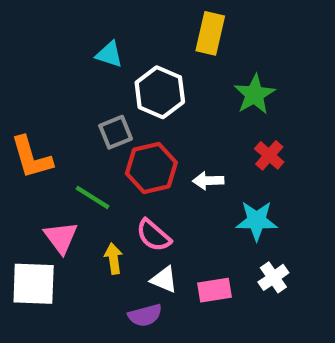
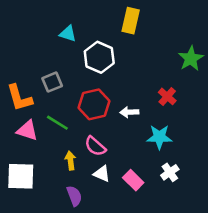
green star: (254, 94) -> (191, 59), moved
gray square: (116, 132) -> (52, 82), moved
pink triangle: (61, 237) -> (27, 130), moved, turned -35
pink rectangle: (215, 290) -> (133, 180), turned 54
purple semicircle: (145, 315) -> (74, 196), moved, turned -96

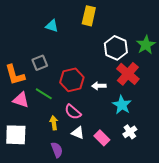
yellow rectangle: (131, 21) -> (89, 16), moved
white hexagon: (99, 57) -> (116, 48), moved
red cross: (167, 96) -> (128, 74), size x1.6
cyan star: (159, 137) -> (122, 105), turned 30

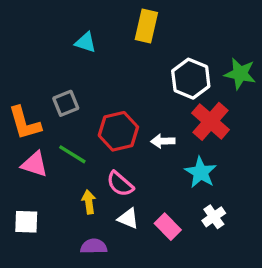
green star: (146, 45) -> (240, 74), turned -30
white square: (16, 135) -> (26, 222), size x0.7
purple semicircle: (57, 150) -> (94, 246), turned -70

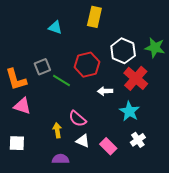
red hexagon: (118, 131) -> (87, 65), moved
green line: (72, 154) -> (62, 80), moved

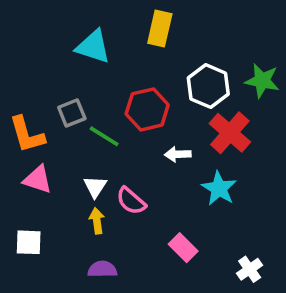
cyan triangle: (55, 27) -> (93, 47), size x1.5
white cross: (138, 140) -> (250, 269), moved
white triangle: (83, 141) -> (95, 187), moved, turned 40

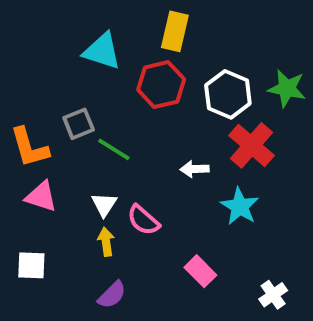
red hexagon: (147, 109) -> (161, 85), moved
purple semicircle: (102, 269) -> (112, 295), turned 136

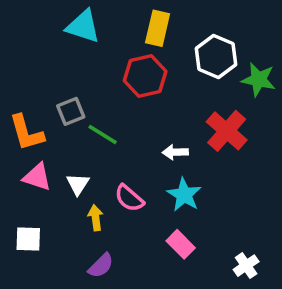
cyan triangle: (102, 51) -> (83, 26), moved
white hexagon: (228, 94) -> (216, 57), moved
white triangle: (104, 204) -> (78, 184), moved
cyan star: (240, 206) -> (184, 195), moved

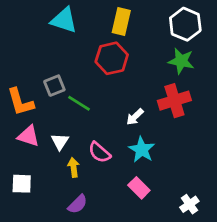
white hexagon: (216, 57) -> (185, 24), moved
green star: (259, 80) -> (181, 61), moved
red cross: (227, 131) -> (174, 101), turned 32
white arrow: (175, 152) -> (135, 117), turned -42

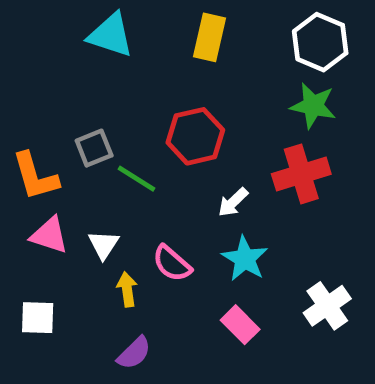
red hexagon: (112, 58) -> (195, 136), moved
white cross: (189, 204) -> (327, 306), moved, size x1.4

